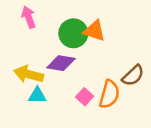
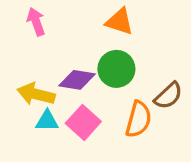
orange triangle: (94, 31) -> (120, 22), moved
green circle: (73, 33) -> (116, 69), moved
pink square: (85, 97) -> (83, 122), moved, size x1.5

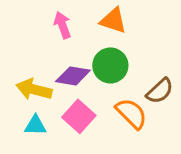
pink arrow: (36, 22) -> (62, 25), moved
orange semicircle: (138, 119) -> (131, 113), turned -60
cyan triangle: (47, 121) -> (35, 125), moved

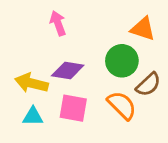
orange triangle: (113, 21) -> (143, 29), moved
green circle: (110, 65) -> (122, 61), moved
pink square: (79, 116) -> (73, 108), turned -32

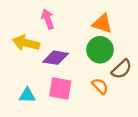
orange triangle: (143, 29) -> (102, 24), moved
yellow arrow: (32, 83) -> (26, 43), moved
orange semicircle: (122, 105) -> (100, 86), size x0.7

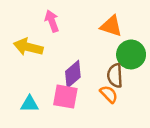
green circle: (100, 50) -> (131, 54), moved
purple diamond: (56, 58) -> (73, 74), moved, turned -50
brown semicircle: (122, 69) -> (115, 76), moved, turned 130

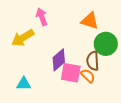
yellow arrow: (28, 47) -> (23, 38), turned -45
pink square: (65, 97) -> (71, 73), moved

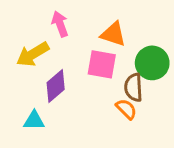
orange triangle: (90, 21) -> (113, 34), moved
purple diamond: (59, 60) -> (56, 86), moved
pink square: (71, 73) -> (102, 64), moved

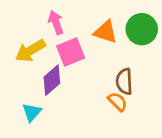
green circle: (152, 63) -> (142, 29), moved
pink square: (102, 64) -> (71, 52), moved, turned -32
cyan triangle: (34, 121) -> (32, 112), turned -50

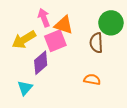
orange triangle: (105, 32) -> (64, 25), moved
brown semicircle: (124, 81) -> (96, 43), moved
orange semicircle: (118, 102) -> (92, 79), turned -35

